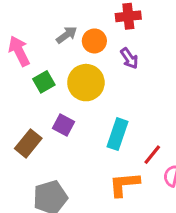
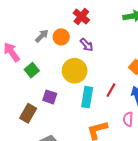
red cross: (128, 16) -> (81, 17), turned -35
yellow circle: (86, 83) -> (75, 71), moved
red line: (152, 155) -> (111, 90), moved

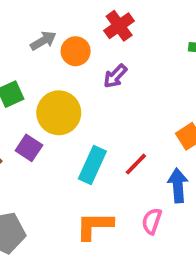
purple arrow: (87, 45) -> (115, 76), turned 72
yellow circle: (75, 71) -> (59, 113), moved

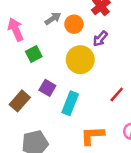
yellow circle: (59, 113) -> (80, 60), moved
cyan rectangle: (92, 165) -> (70, 103), moved

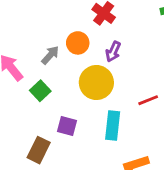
gray arrow: (53, 19) -> (50, 55), moved
red line: (117, 94) -> (148, 100), moved, turned 42
cyan rectangle: (70, 103) -> (113, 125), moved

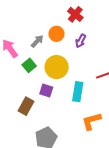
yellow circle: (96, 83) -> (57, 67), moved

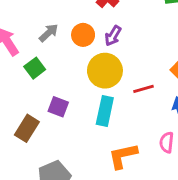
orange circle: (57, 34) -> (83, 35), moved
yellow circle: (57, 67) -> (105, 71), moved

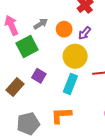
green square: (35, 68) -> (27, 47), size x1.5
orange L-shape: (123, 156) -> (61, 115), moved

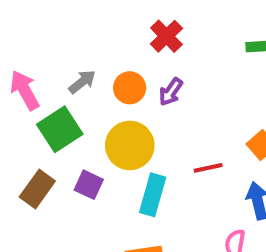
yellow circle: (75, 56) -> (130, 145), moved
brown rectangle: (15, 87) -> (37, 189), moved

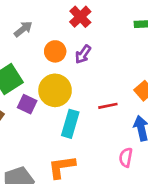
gray arrow: (82, 82) -> (23, 29), moved
purple square: (89, 185) -> (27, 104), moved

